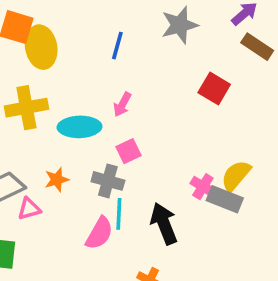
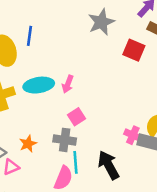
blue line: (117, 46) -> (29, 36), moved
red square: (214, 89) -> (134, 50), moved
cyan ellipse: (79, 127) -> (39, 85), moved

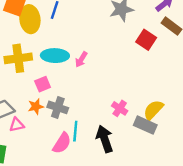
pink square: (77, 117) -> (43, 84), moved
pink cross: (133, 135) -> (120, 108), moved
gray cross: (65, 140) -> (58, 107), moved

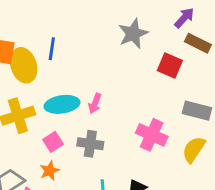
gray cross: (58, 107) -> (90, 144), moved
pink cross: (120, 108) -> (152, 135), moved, size x1.5
gray rectangle: (145, 125) -> (197, 111), moved

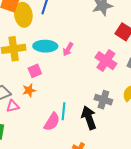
pink cross: (152, 135) -> (106, 61), moved
gray cross: (90, 144) -> (103, 100), moved

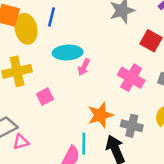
cyan ellipse: (45, 46) -> (68, 53), moved
orange star: (29, 90) -> (100, 115), moved, size x1.5

